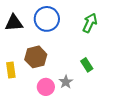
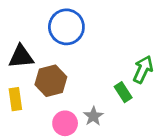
black triangle: (14, 23) -> (21, 57), moved
green arrow: (90, 23) -> (143, 69), moved

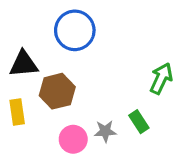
green rectangle: (123, 92) -> (139, 122), moved
gray star: (93, 116) -> (105, 131), turned 30

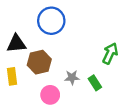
gray star: (105, 131) -> (72, 77), moved

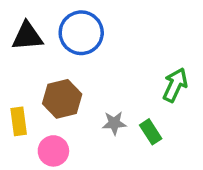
black triangle: (16, 44) -> (27, 36), moved
pink circle: (50, 95) -> (53, 151), moved

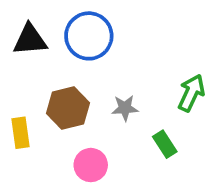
gray star: (114, 123) -> (125, 108), moved
pink circle: (53, 151) -> (91, 165), moved

